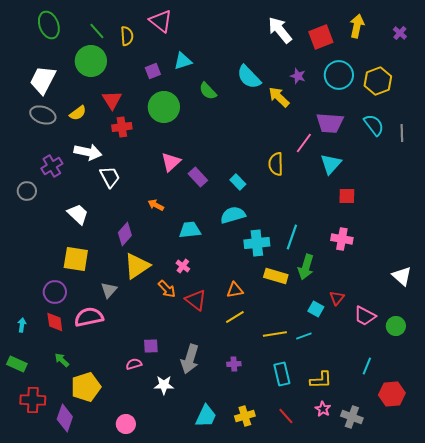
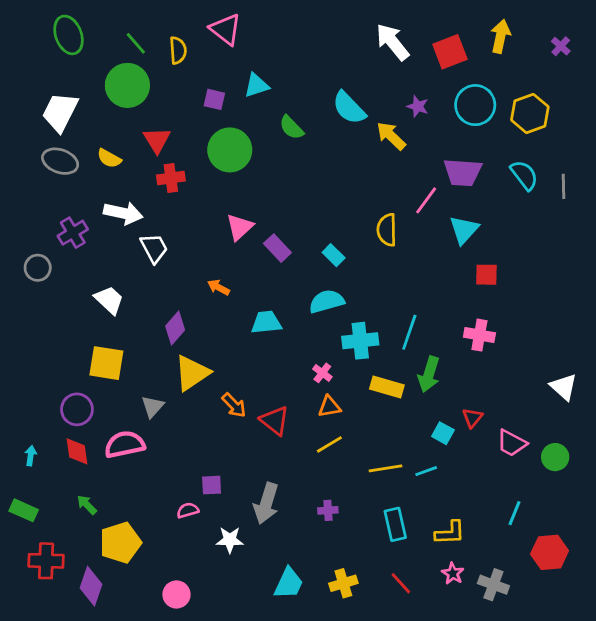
purple square: (153, 71) -> (214, 99), turned 35
yellow semicircle: (78, 113) -> (109, 158), turned 66
pink cross: (183, 266) -> (322, 373), moved

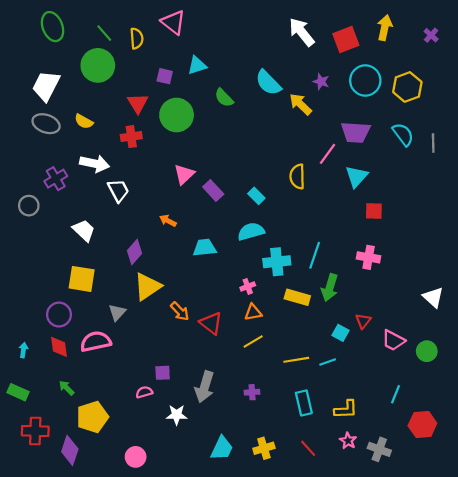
red triangle: (157, 140) -> (138, 103), moved
pink cross: (322, 373) -> (248, 286), turned 32

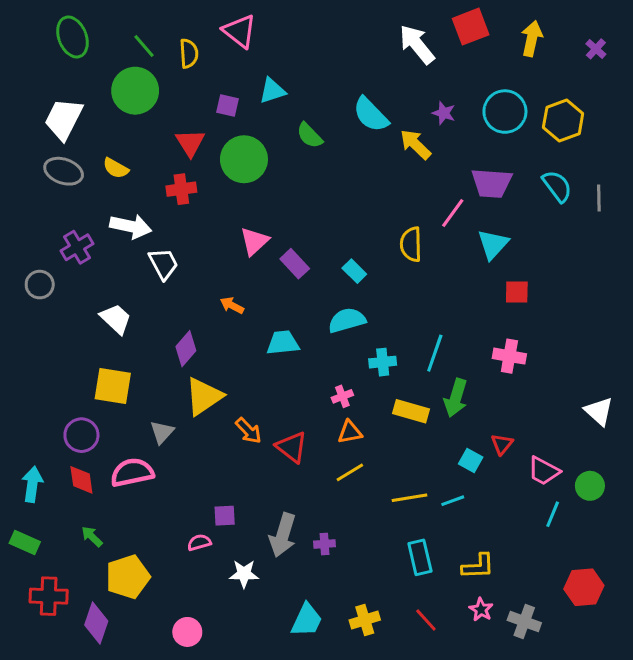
red square: (346, 40) -> (471, 27), moved
cyan cross: (277, 262) -> (383, 362), size x0.7
cyan arrow: (23, 350) -> (32, 484), size x1.6
purple cross: (252, 392) -> (324, 544), moved
cyan line: (395, 394) -> (553, 514), moved

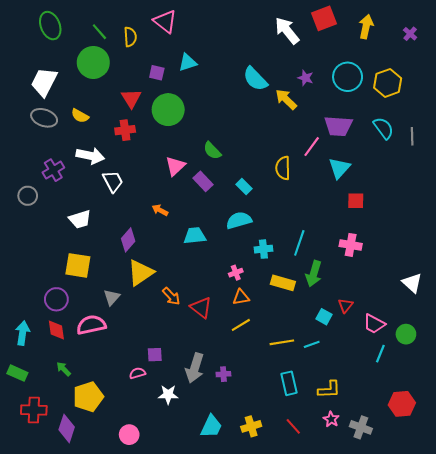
green semicircle: (310, 135) -> (212, 151), moved
white trapezoid: (116, 319) -> (80, 219), turned 120

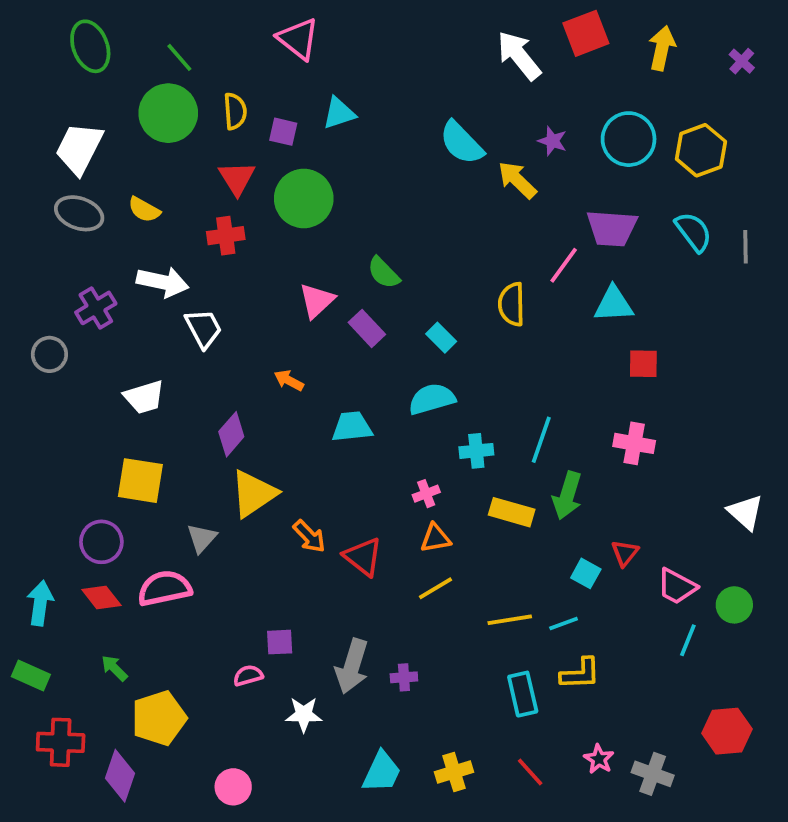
yellow semicircle: (130, 37) -> (235, 111), moved
cyan triangle: (339, 168) -> (614, 304), turned 45
red diamond: (56, 330) -> (101, 598), turned -30
yellow L-shape: (329, 389) -> (580, 674), moved

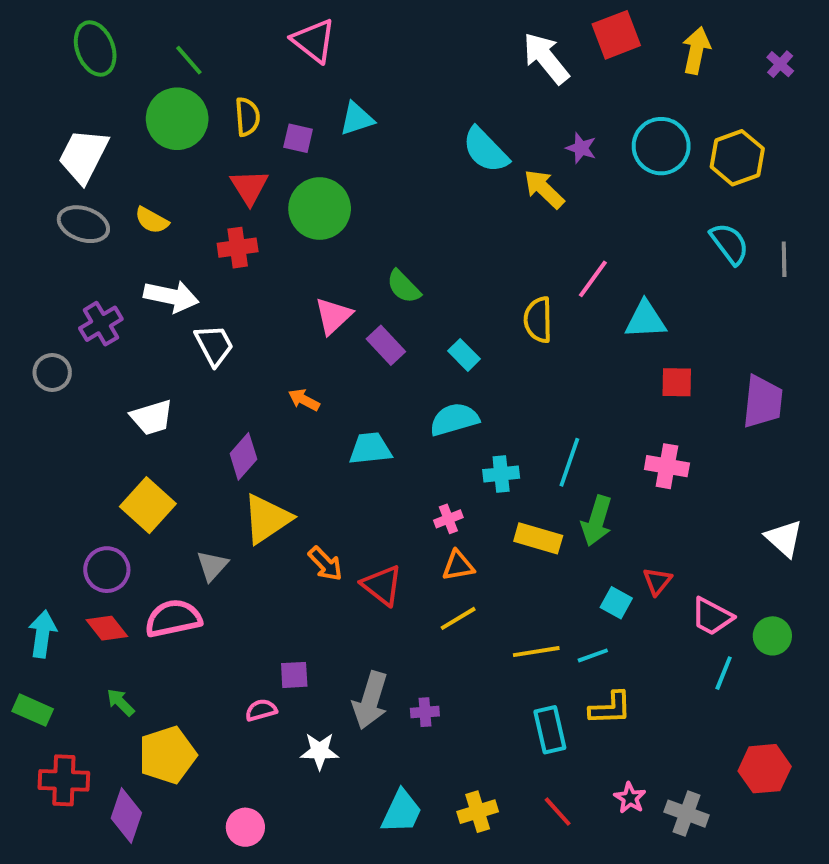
purple trapezoid: (612, 228) -> (763, 402), moved, turned -88
yellow square: (140, 481) -> (148, 505), turned 33

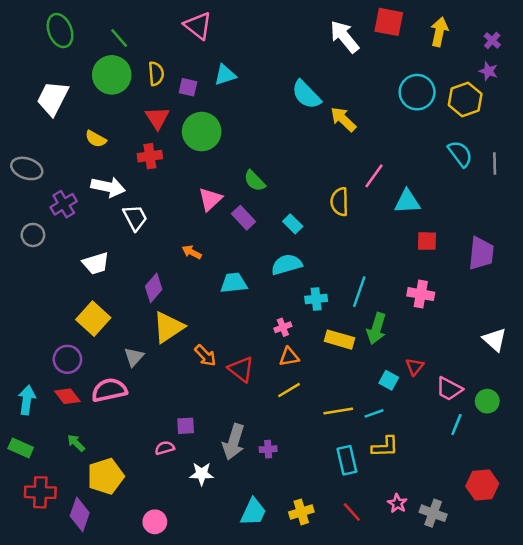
red square: (616, 35) -> (389, 22), turned 32
purple star: (581, 148) -> (488, 71), moved
gray ellipse: (83, 224) -> (27, 168), moved

